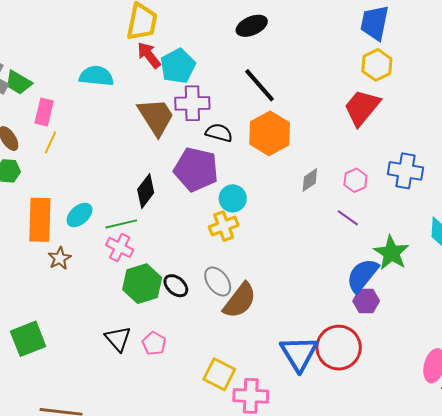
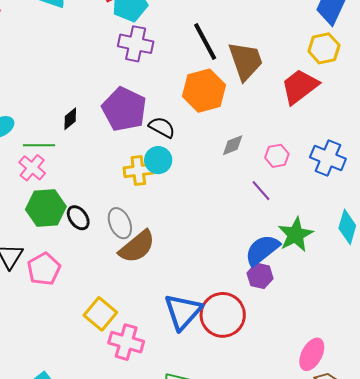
brown trapezoid: (156, 117) -> (246, 61), moved
black semicircle: (219, 133) -> (162, 127), moved
black diamond: (146, 191) -> (70, 119), size x0.7
cyan circle: (233, 198) -> (158, 160), moved
pink pentagon: (154, 343) -> (44, 269), size x1.4

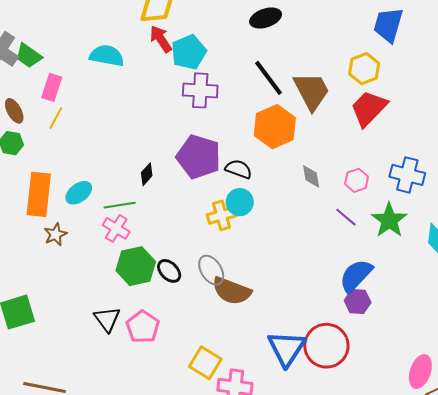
yellow hexagon: (324, 48) -> (364, 69), moved
gray diamond: (233, 145) -> (311, 176), turned -70
green star: (296, 235) -> (389, 220), moved
brown semicircle: (137, 247) -> (232, 291), turned 69

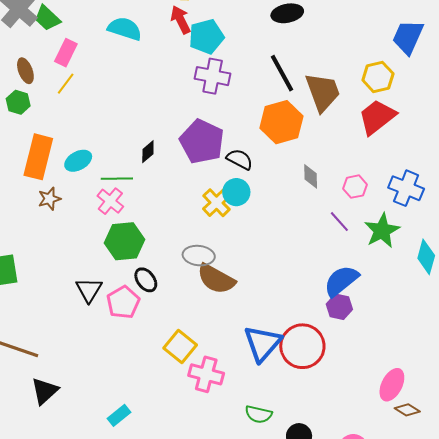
yellow cross: (222, 215) -> (217, 203), turned -36
gray ellipse: (211, 270) -> (199, 256), turned -60
black ellipse: (169, 271) -> (146, 280), moved

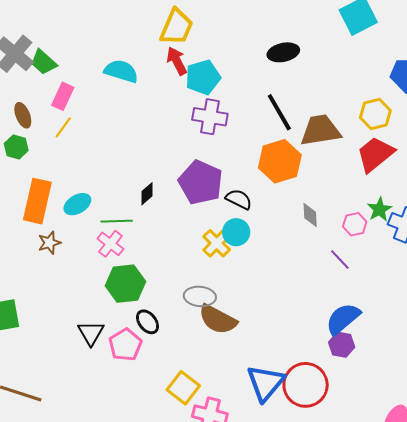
brown trapezoid: (323, 92) -> (320, 130), turned -78
green star: (382, 231) -> (379, 209), moved, size x0.7

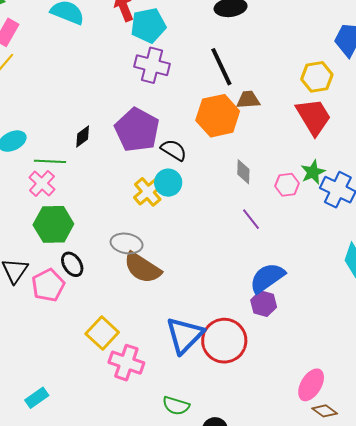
brown trapezoid: (320, 130) -> (248, 100), moved, size x0.6
red trapezoid: (375, 154) -> (313, 117), turned 93
purple line: (340, 259) -> (251, 219), moved

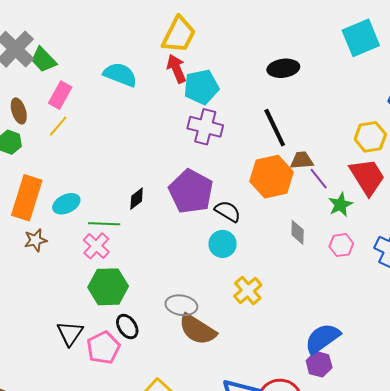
green star: (313, 172) -> (340, 205), moved
yellow cross: (148, 192) -> (248, 291), moved
purple line: (251, 219) -> (319, 179), moved

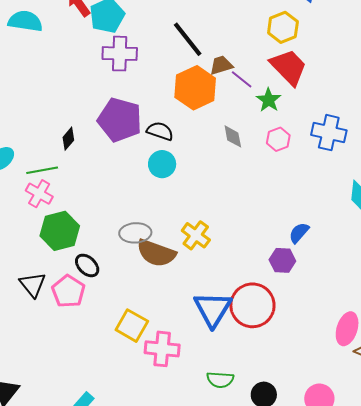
yellow cross: (248, 291) -> (196, 235), moved
blue semicircle: (322, 338) -> (299, 233), moved, size x0.6

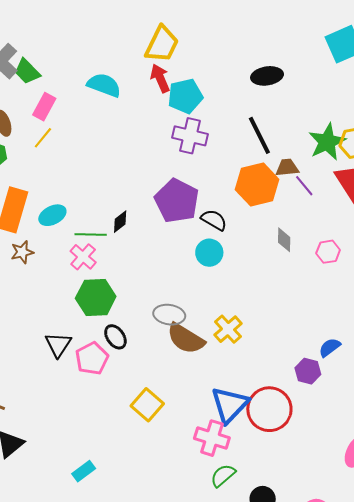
green star: (269, 100) -> (327, 142), moved, size x1.5
black diamond: (68, 139) -> (120, 222), moved
pink cross: (162, 349) -> (212, 438), moved
green semicircle: (220, 380) -> (223, 475), turned 124

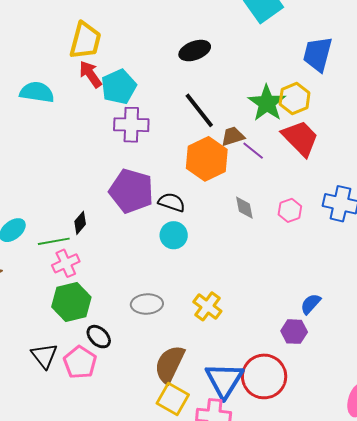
pink cross: (83, 257) -> (66, 263), moved, turned 36
brown semicircle: (186, 339) -> (170, 364), moved, turned 96
yellow square: (147, 405) -> (173, 399), moved

